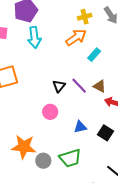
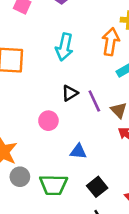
cyan arrow: (34, 37) -> (64, 47), moved
orange arrow: (76, 37) -> (111, 42), turned -65
black square: (105, 133) -> (97, 187), moved

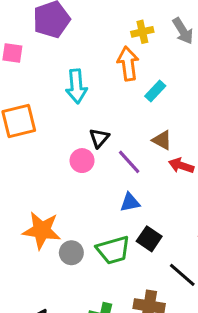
purple line: (94, 101) -> (129, 162), moved
pink circle: (48, 121) -> (82, 161), moved
black square: (97, 187) -> (149, 239), moved

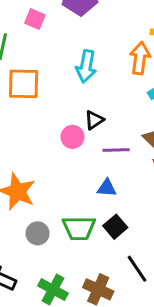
purple line: (129, 162) -> (116, 150), turned -65
gray circle: (71, 253) -> (38, 233), moved

